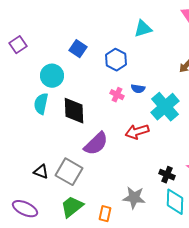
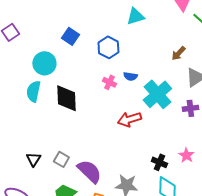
purple semicircle: (96, 144) -> (89, 171), moved, turned -92
black triangle: (41, 172) -> (33, 159), turned 42
gray square: (69, 172) -> (61, 159), size x0.6

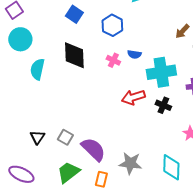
cyan circle: (44, 63) -> (20, 39), moved
cyan cross: (157, 94) -> (161, 72), turned 32
black diamond: (66, 98) -> (74, 55), moved
black cross: (159, 162) -> (163, 105), moved

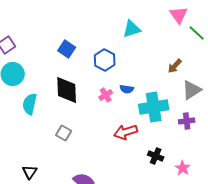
pink cross: (113, 60) -> (106, 95), turned 32
black cross: (163, 105) -> (156, 156), moved
gray square: (65, 137) -> (64, 133), moved

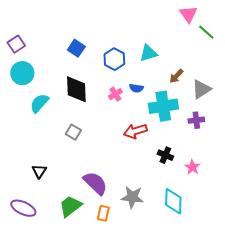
cyan triangle: (132, 29) -> (148, 53), moved
brown arrow: (175, 66) -> (176, 76), moved
cyan semicircle: (30, 104) -> (39, 103), turned 30

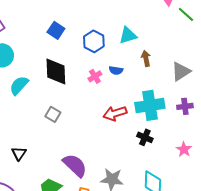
brown arrow: (176, 76) -> (146, 58), moved, turned 126
cyan cross: (163, 106) -> (150, 105), moved
purple cross: (196, 120) -> (185, 106), moved
pink star: (192, 167) -> (184, 149), moved

